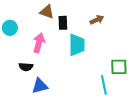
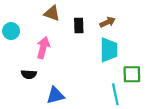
black rectangle: (63, 23) -> (79, 25), moved
cyan trapezoid: (77, 45) -> (109, 50), moved
blue triangle: (40, 86) -> (55, 95), moved

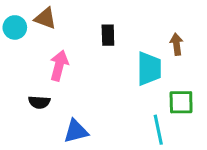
brown triangle: (52, 13) -> (45, 18), moved
brown arrow: (108, 22) -> (177, 44), moved, turned -72
cyan circle: (11, 31) -> (15, 27), moved

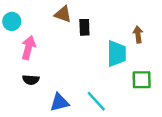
brown triangle: (45, 18) -> (63, 14), moved
pink arrow: (59, 66) -> (28, 48), moved
cyan line: (158, 130) -> (96, 101), moved, turned -30

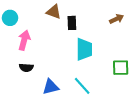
brown arrow: (138, 34) -> (117, 19), moved, turned 72
cyan trapezoid: (117, 54) -> (84, 49), moved

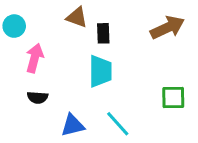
brown arrow: (117, 19) -> (167, 27), size x1.6
cyan trapezoid: (84, 49) -> (100, 71), moved

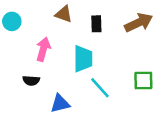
black rectangle: (103, 33) -> (96, 24), moved
pink arrow: (35, 58) -> (43, 49), moved
cyan line: (118, 124) -> (100, 88), moved

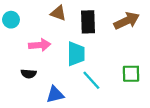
black rectangle: (96, 24) -> (88, 22), size x1.5
pink arrow: (43, 49) -> (40, 45), turned 70

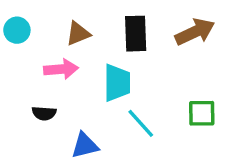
brown triangle: (58, 13) -> (78, 34), moved, turned -42

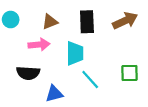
black semicircle: (44, 113) -> (28, 73), size x1.5

